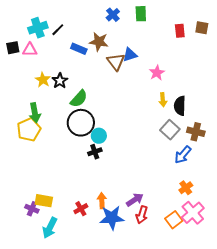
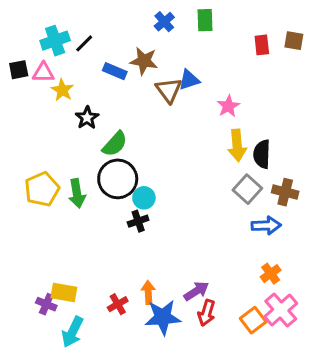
yellow star: (43, 80) -> (62, 90), moved
yellow arrow: (163, 100) -> (237, 145), size x1.5
green arrow: (35, 113) -> (77, 193), moved
blue arrow: (183, 155) -> (266, 226), turned -132

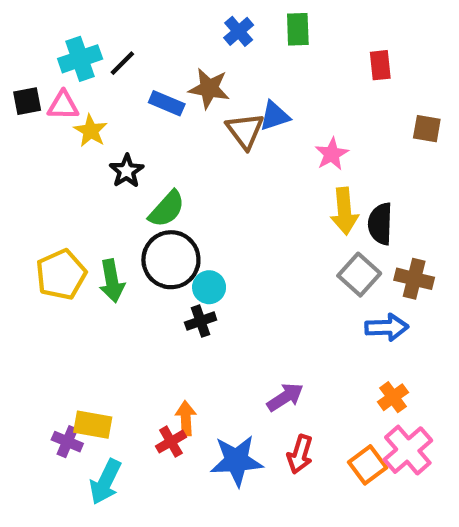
brown square: (294, 41) -> (427, 129), moved
purple arrow: (196, 291) -> (285, 397), moved
orange arrow: (148, 292) -> (186, 418), moved

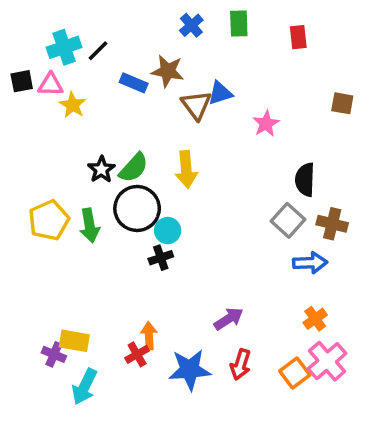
red rectangle: (380, 65) -> (298, 37), moved
black star: (127, 171) -> (101, 169), moved
yellow arrow: (344, 211) -> (186, 169), moved

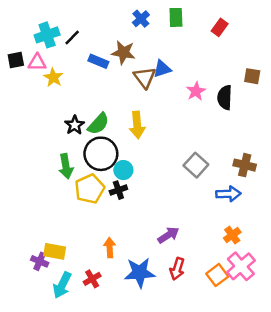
red rectangle: (298, 37) -> (220, 27), turned 42
black semicircle: (305, 180) -> (225, 97), moved
yellow pentagon: (49, 220) -> (90, 189), moved
gray square: (288, 220) -> (196, 165), moved
red cross: (137, 354) -> (92, 279), moved

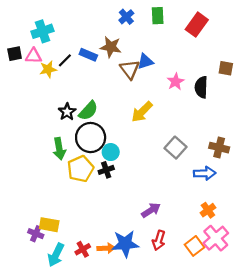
red rectangle: (220, 27) -> (197, 25), size x1.5
black line: (72, 37) -> (65, 60), moved
yellow star: (53, 77) -> (48, 69), turned 30
yellow arrow: (137, 125) -> (142, 112), moved, turned 50
orange arrow: (110, 248) -> (106, 248), moved, turned 90

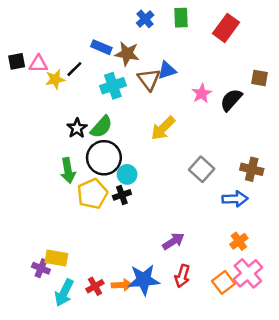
cyan cross: (42, 31) -> (113, 86), moved
blue rectangle: (88, 55) -> (101, 47), moved
black semicircle: (201, 87) -> (231, 100), turned 40

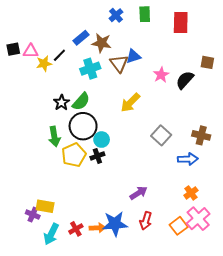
red rectangle: (226, 28) -> (181, 22), turned -35
blue rectangle: (101, 47) -> (81, 38), turned -63

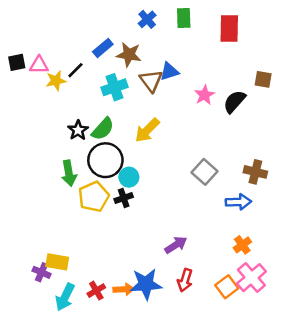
yellow arrow: (130, 103) -> (147, 130), moved

